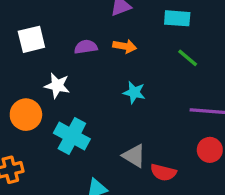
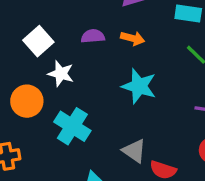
white square: (31, 39) -> (38, 41), moved, turned -32
cyan star: (134, 92) -> (139, 86), size x1.5

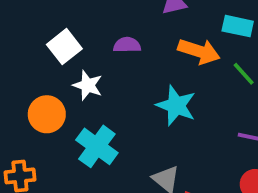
orange arrow: (133, 38) -> (199, 51), moved, size x1.5

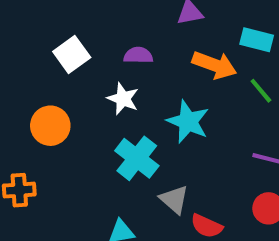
white star: (88, 85) -> (123, 99), moved
cyan cross: (97, 146) -> (137, 158), moved

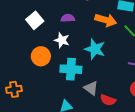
orange circle: (50, 126) -> (41, 56), moved
cyan cross: (137, 158) -> (71, 69), turned -30

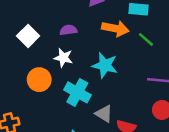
cyan cross: (71, 69) -> (77, 92), turned 30

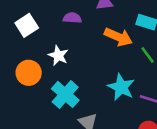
purple semicircle: (68, 30) -> (72, 18), moved
cyan star: (105, 65) -> (121, 87), moved

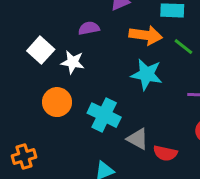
white star: (58, 56) -> (73, 62), moved
cyan star: (121, 87) -> (147, 74), moved

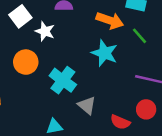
red semicircle: (165, 153) -> (120, 122), moved

